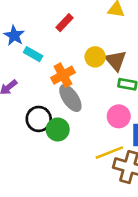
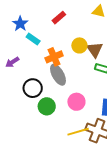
pink circle: (119, 116) -> (76, 102), moved
green circle: (58, 129) -> (47, 106), moved
yellow line: (109, 153) -> (78, 132), moved

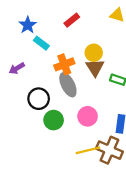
brown triangle: (95, 50) -> (95, 67), moved

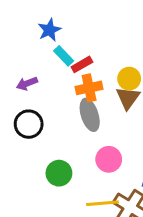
red rectangle: (72, 20) -> (82, 64), moved
black circle: (39, 99) -> (29, 124), moved
green circle: (54, 120) -> (59, 173), moved

